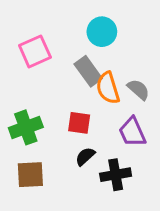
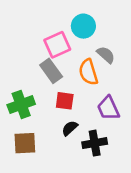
pink square: (35, 51) -> (57, 45), moved
gray rectangle: (88, 71) -> (51, 71), moved
gray semicircle: (138, 89) -> (106, 55), moved

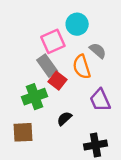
red square: (65, 101) -> (57, 81), moved, turned 30
green cross: (21, 105) -> (34, 97), moved
black cross: (95, 143) -> (95, 145), moved

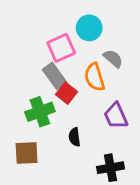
black semicircle: (64, 118) -> (75, 137), turned -56

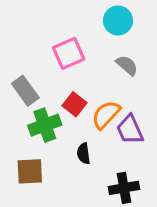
cyan circle: (89, 28) -> (118, 20), moved
gray rectangle: (55, 76) -> (25, 91), moved
orange semicircle: (94, 77) -> (106, 115), moved, turned 60

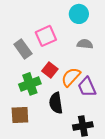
gray semicircle: (127, 65) -> (85, 44), turned -35
gray rectangle: (25, 91) -> (23, 49), moved
black semicircle: (84, 154) -> (56, 103), size x1.5

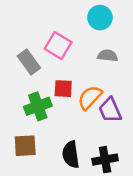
pink square: (46, 36) -> (58, 45), turned -35
red square: (50, 70) -> (63, 89), turned -35
black semicircle: (56, 103) -> (71, 155), moved

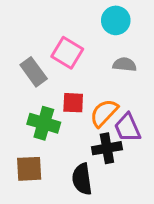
green cross: (38, 106) -> (44, 123), turned 36
black cross: (105, 160) -> (107, 148), moved

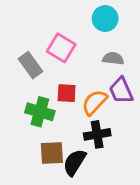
purple trapezoid: (128, 128) -> (121, 90), moved
brown square: (29, 169) -> (52, 153), moved
black semicircle: (82, 179) -> (75, 162), turned 40

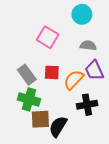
gray rectangle: (31, 65) -> (27, 75), moved
green cross: (40, 112) -> (29, 99), moved
black cross: (97, 134) -> (87, 105), moved

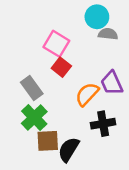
gray semicircle: (88, 45) -> (108, 34), moved
red square: (52, 72) -> (61, 67), moved, turned 35
green cross: (29, 99) -> (34, 118), turned 30

